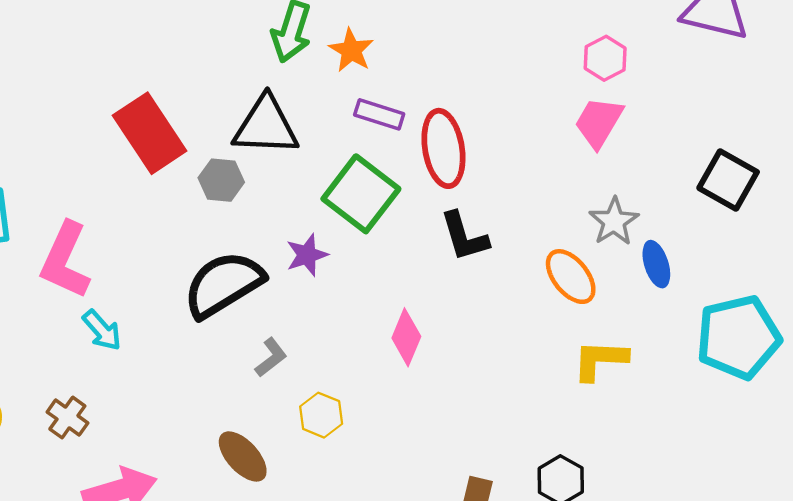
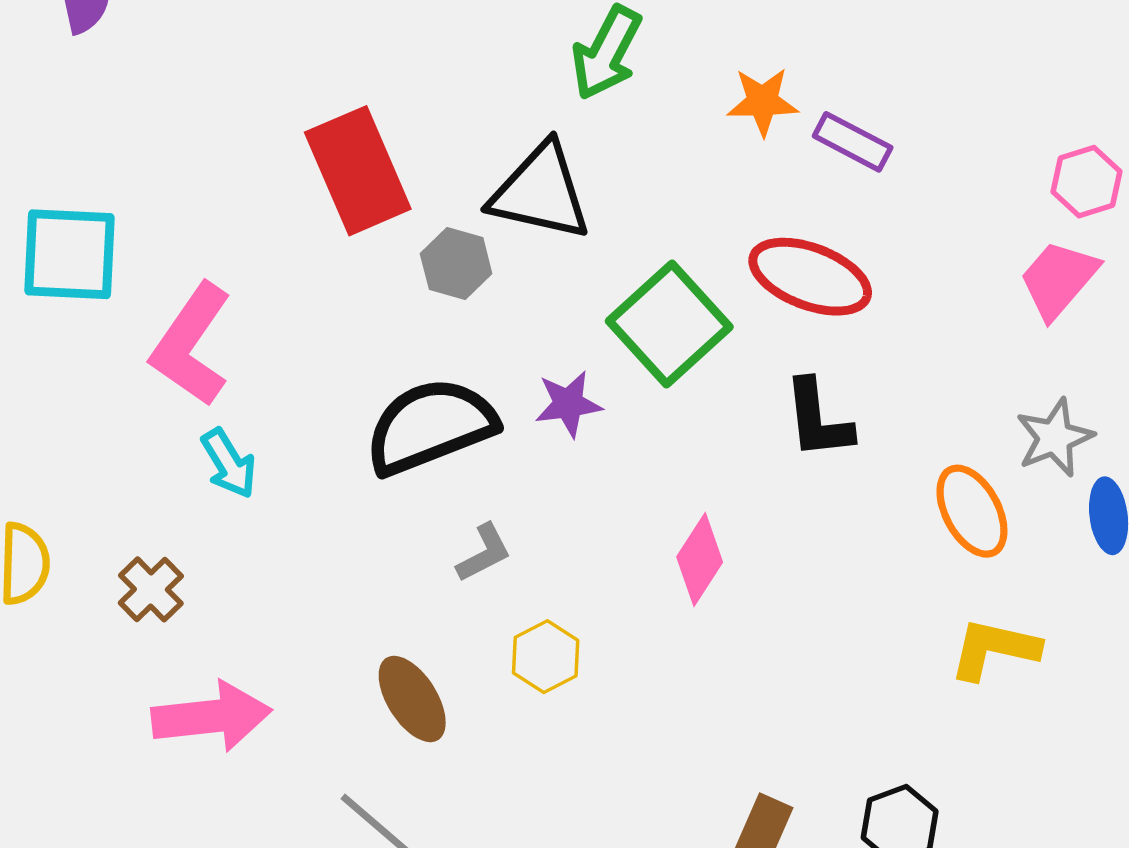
orange star: (351, 50) -> (763, 102), moved, turned 30
purple rectangle: (379, 114) -> (853, 142), moved
red ellipse: (443, 148) -> (810, 277), turned -70

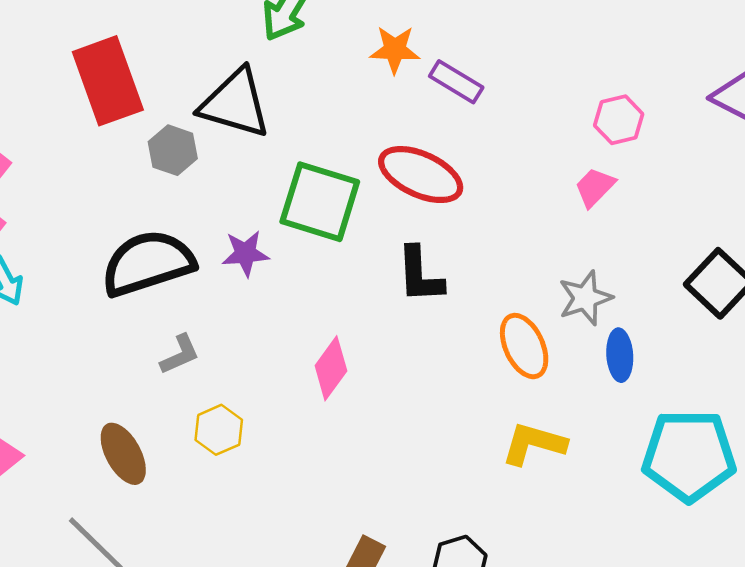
pink trapezoid: (1058, 279) -> (595, 187), size x0.7
green square: (669, 324) -> (320, 202), turned -34

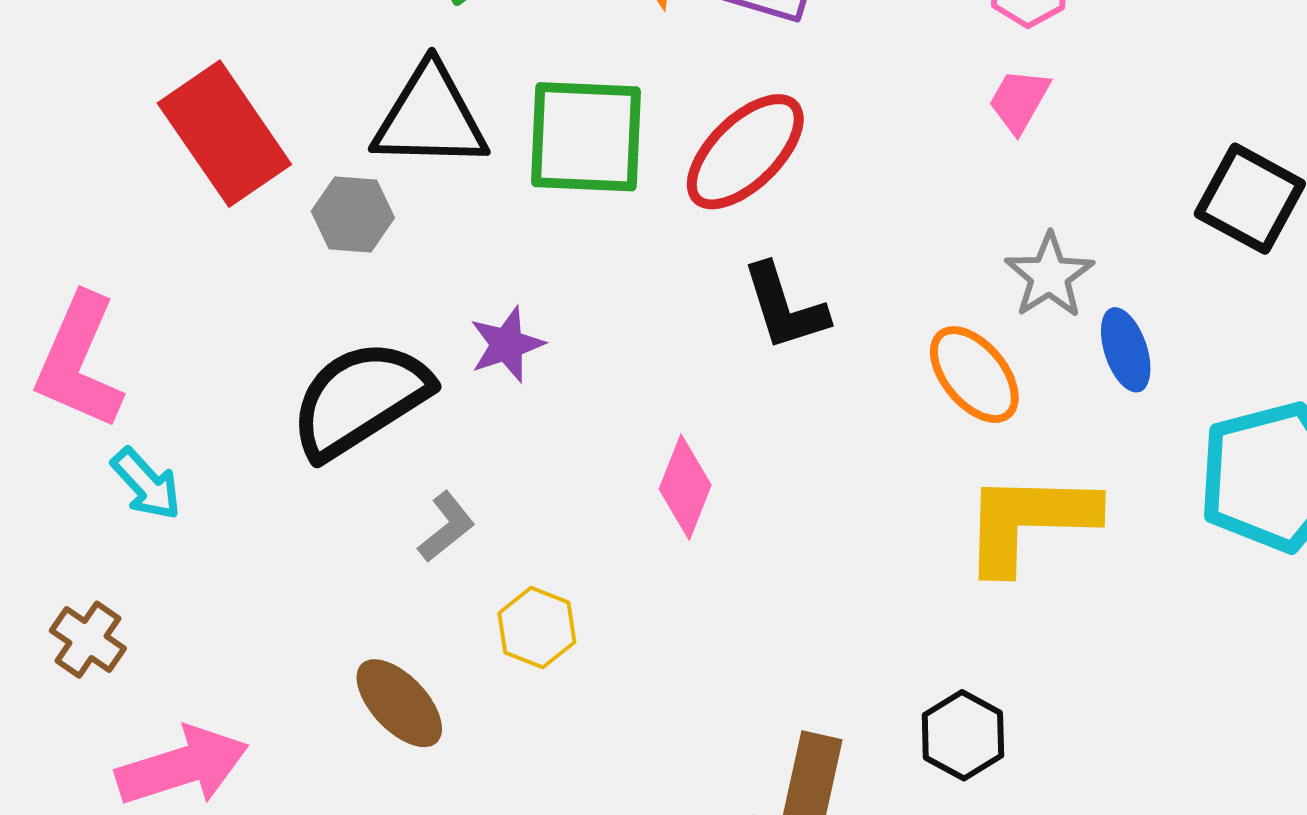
red ellipse: (421, 175) -> (745, 152), turned -54
green square: (320, 202) -> (586, 137), moved
yellow L-shape: (534, 444) -> (1029, 521), size x1.4

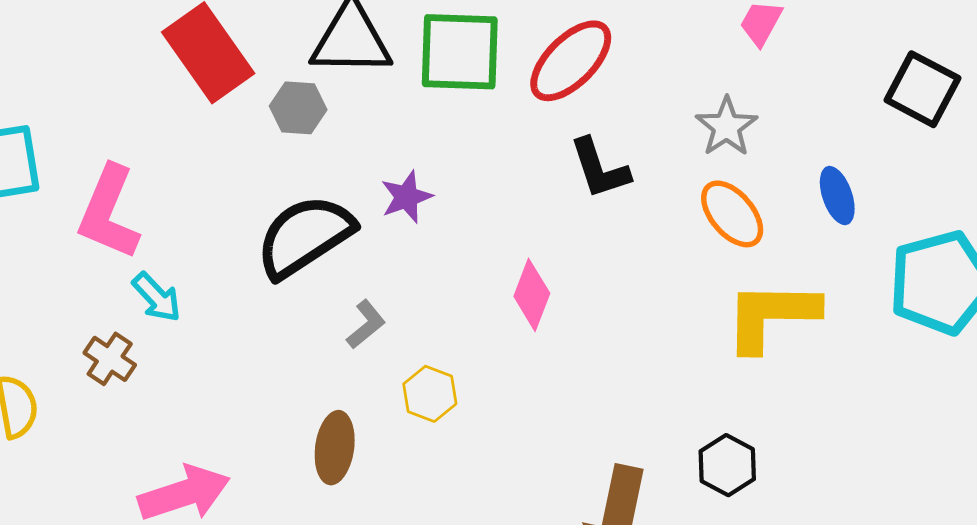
gray star: (1049, 276) -> (727, 127), moved
brown cross: (88, 640) -> (110, 359), moved
brown ellipse: (399, 703) -> (335, 448), turned 52

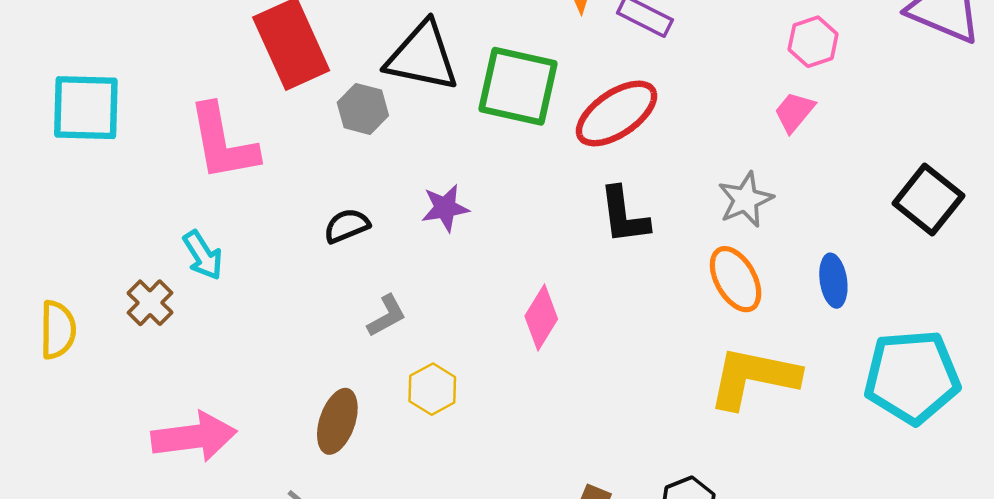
pink L-shape: (109, 212) -> (223, 142), moved, turned -44
black semicircle: (305, 236) -> (347, 226), size x0.5

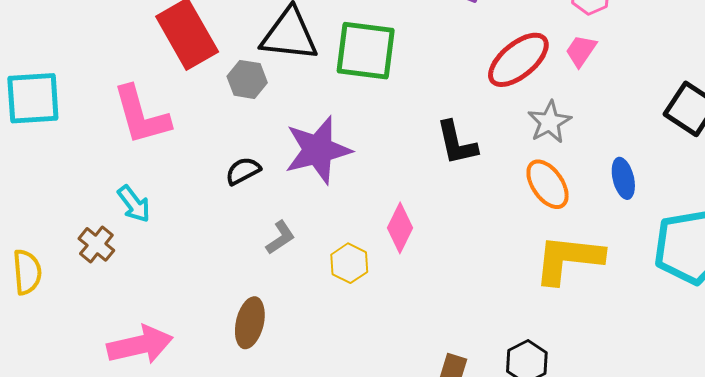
red ellipse: (617, 113) -> (518, 60), moved
purple star: (445, 208) -> (318, 150), size x1.8
yellow hexagon: (432, 389) -> (349, 263), moved

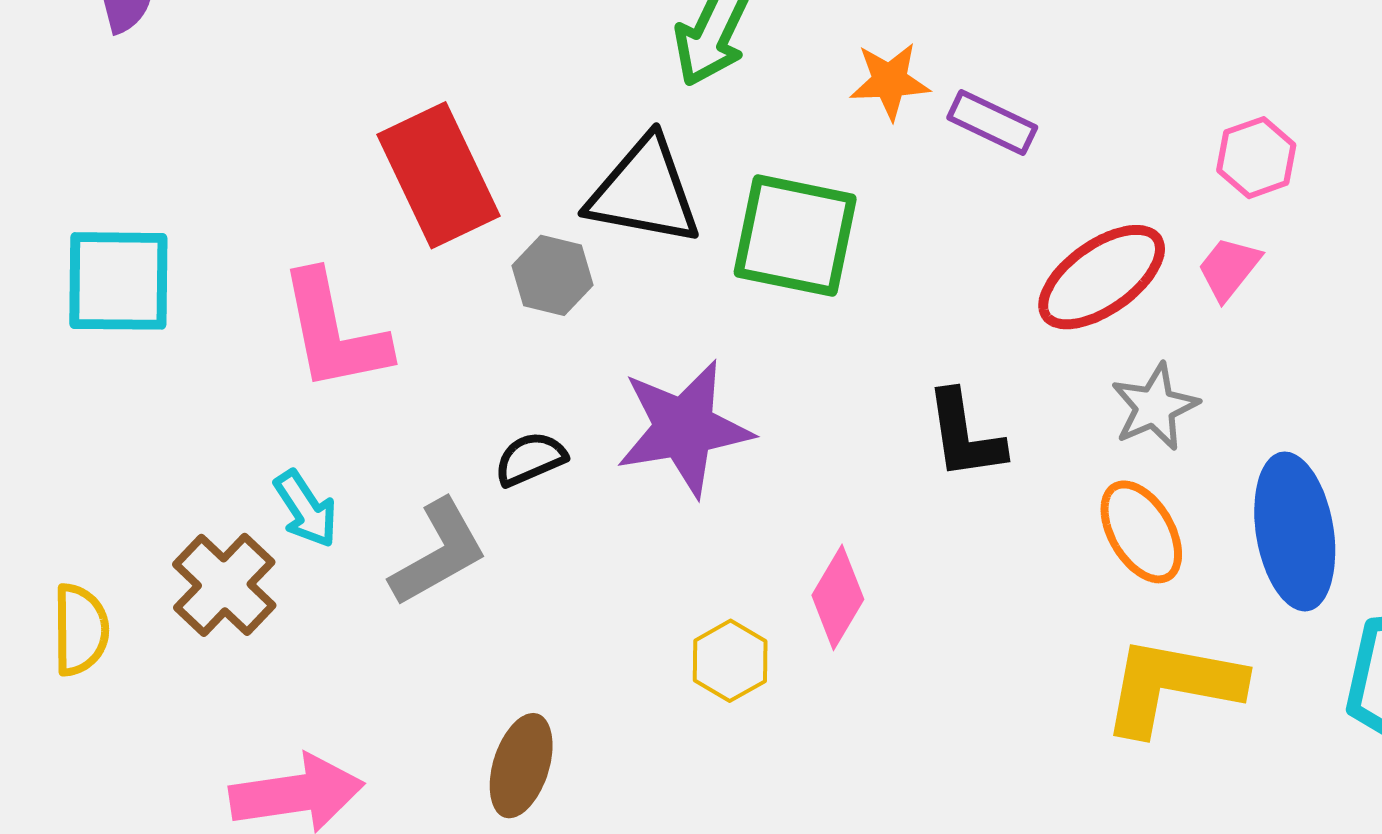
blue ellipse: (623, 178) -> (1295, 531), size x1.8
gray L-shape: (280, 238) -> (439, 553), moved, size x1.6
brown cross: (96, 244) -> (224, 585), size x1.4

